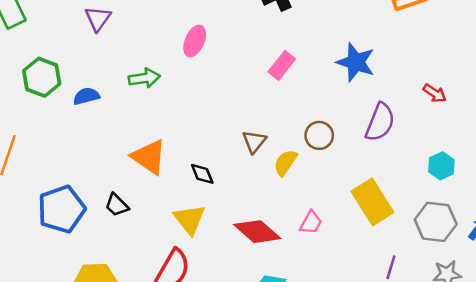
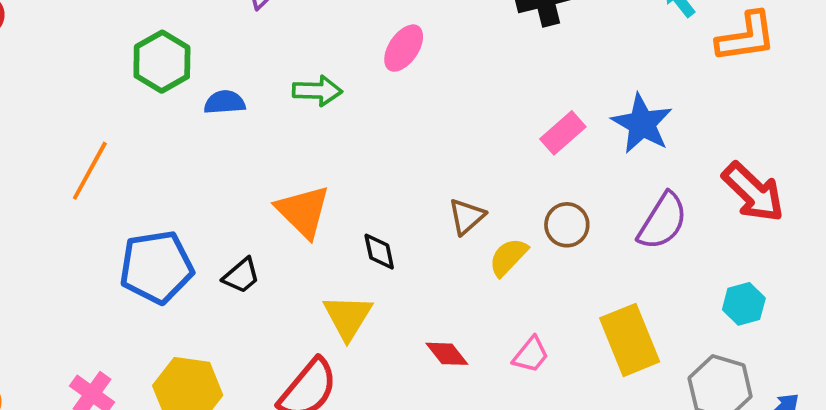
pink rectangle: (282, 65) -> (563, 133), moved
red arrow: (435, 93) -> (753, 192), size x1.8
black trapezoid: (117, 205) -> (241, 276), turned -95
red diamond: (257, 232) -> (447, 354), size x0.6

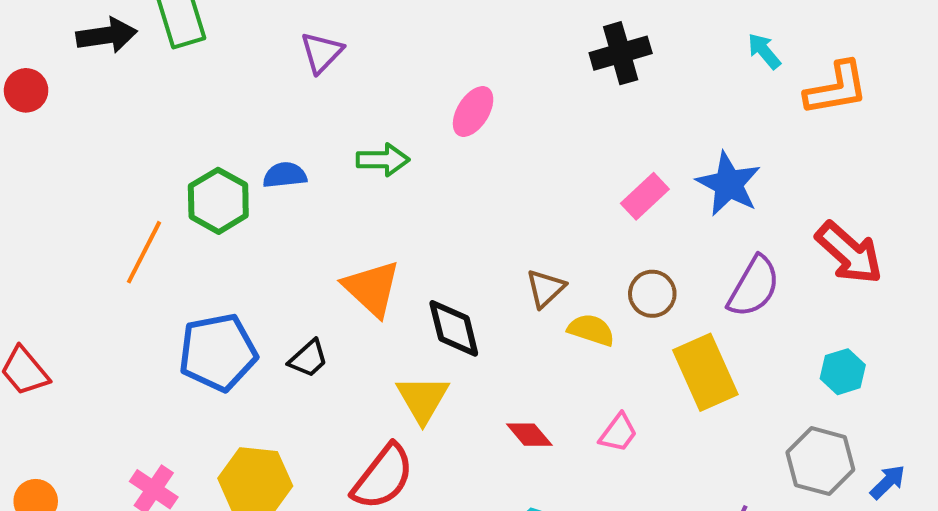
green hexagon: (162, 62) -> (218, 201), moved
black diamond: (379, 252) -> (454, 328), size x1.5
yellow semicircle: (508, 257) -> (591, 330), turned 66
yellow rectangle: (630, 340) -> (705, 372), moved

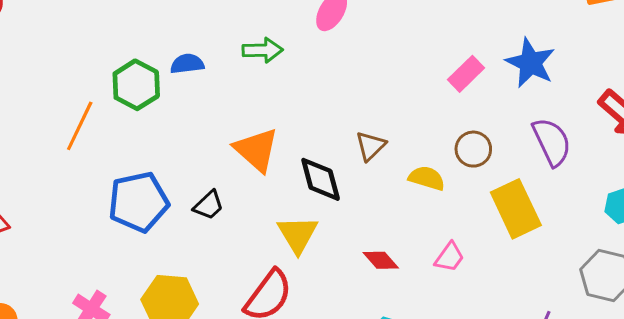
purple semicircle: (754, 287) -> (552, 142), turned -54
brown triangle: (546, 288) -> (371, 146), moved

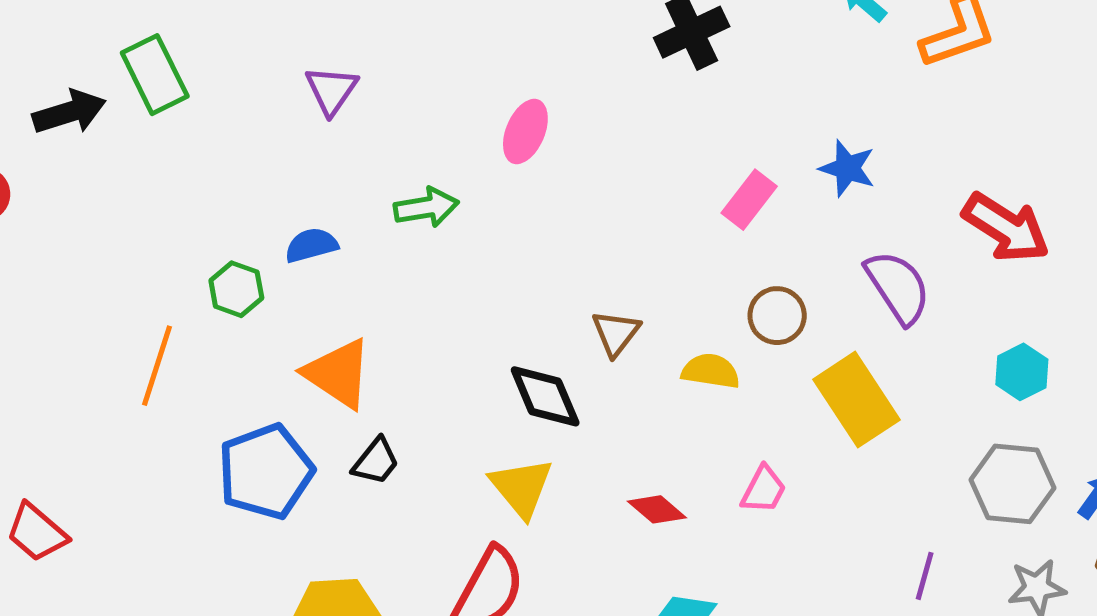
blue star: (530, 63) -> (847, 168), size x0.7
green hexagon: (136, 85) -> (236, 289), size x0.7
orange triangle: (256, 150) -> (338, 374), moved

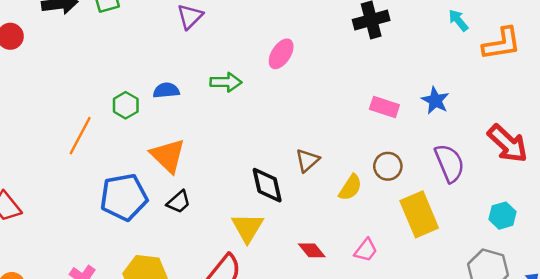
pink rectangle: (749, 200) -> (384, 107), turned 60
yellow semicircle: (711, 371) -> (350, 188), turned 104

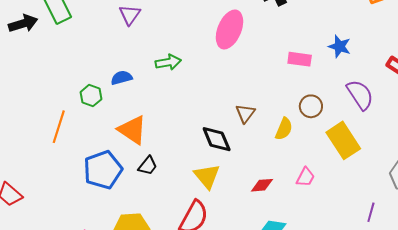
pink ellipse: (281, 54) -> (229, 29), moved, size x1.5
red diamond: (312, 250) -> (262, 185), turned -45

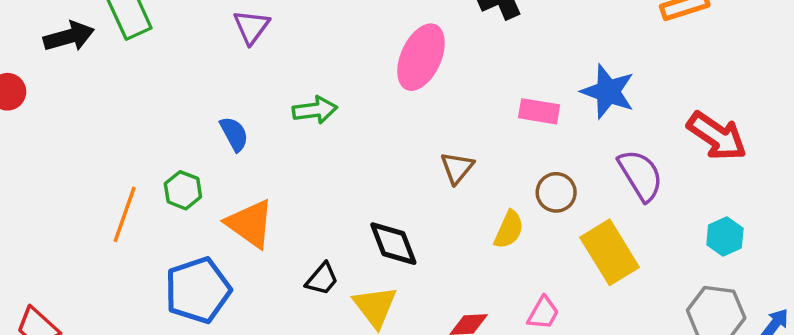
blue star: (340, 46) -> (608, 92), size x1.4
blue semicircle: (121, 78) -> (234, 134), turned 75
green hexagon: (91, 96) -> (183, 190), moved
brown triangle: (245, 113) -> (457, 168), moved
black trapezoid: (148, 166) -> (322, 279), moved

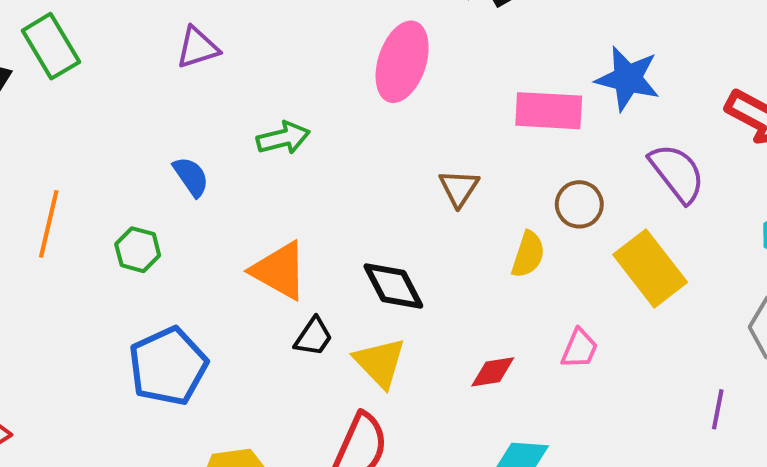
purple triangle: (251, 27) -> (198, 48), turned 42
pink rectangle: (539, 111) -> (549, 111), size x1.4
orange line: (125, 214) -> (49, 224), moved
orange triangle: (250, 224) -> (279, 271), moved

